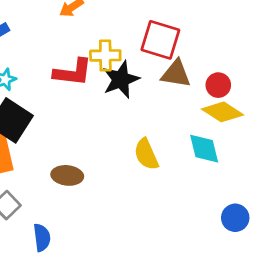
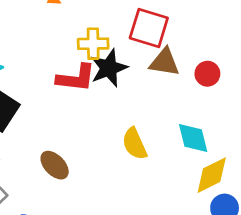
red L-shape: (73, 72) -> (76, 78), moved
yellow diamond: (223, 112) -> (212, 175), moved, turned -60
brown ellipse: (67, 175) -> (55, 165), turned 40

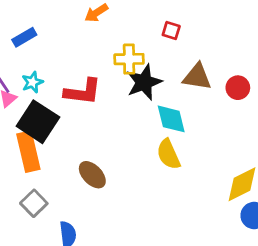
red square: (149, 28) -> (171, 31), moved, size x0.5
red L-shape: (76, 78) -> (83, 92), moved
cyan diamond: (193, 138) -> (171, 119), moved

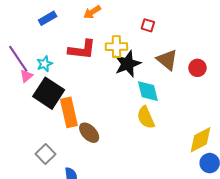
blue rectangle: (24, 37) -> (48, 18), moved
brown triangle: (197, 77) -> (167, 60), turned 30
red L-shape: (83, 92) -> (82, 50), moved
orange rectangle: (28, 152) -> (69, 112), moved

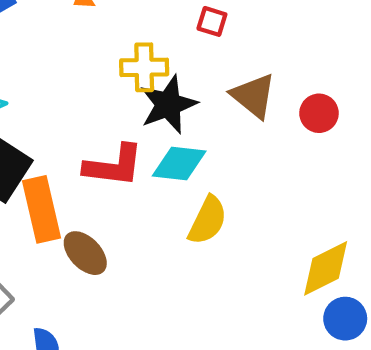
red L-shape: (82, 50) -> (114, 166), moved
cyan diamond: (148, 91) -> (179, 163), moved, turned -70
yellow semicircle: (146, 117) -> (208, 220), turned -130

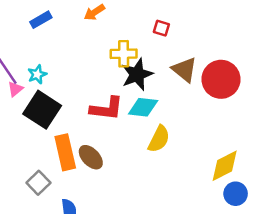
red circle: (319, 113) -> (221, 79), size x1.8
orange rectangle: (42, 209) -> (65, 152), moved

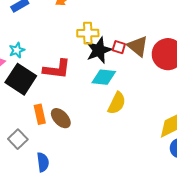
red square: (161, 28) -> (119, 47), moved
red L-shape: (107, 108) -> (57, 69), moved
orange rectangle: (65, 152) -> (40, 114), size x0.7

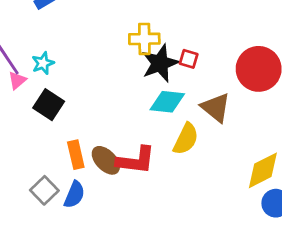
brown triangle: (138, 46) -> (216, 107), moved
red L-shape: (57, 69) -> (136, 160), moved
black square: (21, 79) -> (49, 105), size x0.7
blue semicircle: (43, 162) -> (74, 195), moved, turned 30

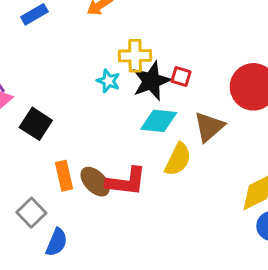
cyan star: (43, 63) -> (108, 81), moved, turned -30
brown triangle: (216, 107) -> (209, 127), turned 40
blue semicircle: (74, 195) -> (57, 242), moved

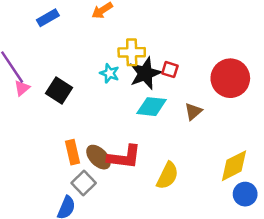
black square: (36, 124) -> (59, 91), moved
brown triangle: (209, 127) -> (193, 111), size x0.7
yellow semicircle: (178, 159) -> (167, 176), moved
gray square: (31, 213) -> (84, 183), moved

